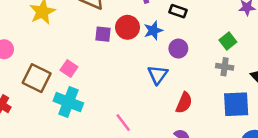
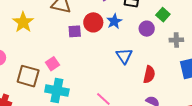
green square: (228, 41) -> (163, 15), moved
purple circle: (178, 49) -> (147, 29), moved
pink square: (69, 68) -> (52, 64), turned 32

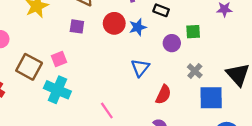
green square: (163, 15) -> (193, 32), turned 32
purple square: (75, 31) -> (77, 26), moved
gray cross: (176, 40) -> (195, 71), moved, turned 32

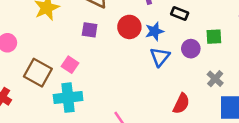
pink square: (59, 59) -> (70, 65), turned -35
blue triangle: (140, 68) -> (160, 57), moved
cyan cross: (57, 90) -> (68, 98), turned -30

